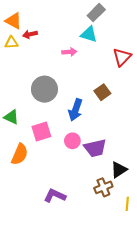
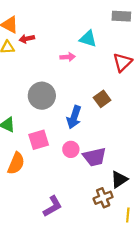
gray rectangle: (96, 13) -> (121, 16), moved, turned 48
purple L-shape: (55, 196) -> (53, 206), turned 125

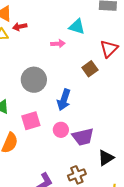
brown square: (102, 99) -> (90, 69), moved
brown cross: (103, 198) -> (77, 175), moved

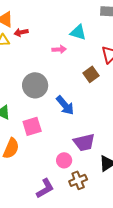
blue arrow: (64, 100) -> (65, 105), turned -60
pink circle: (61, 130) -> (64, 160), moved

